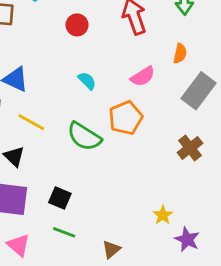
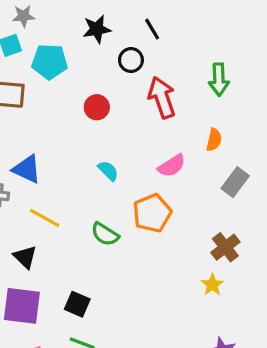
gray rectangle: (199, 91) -> (235, 182), size x0.7
green semicircle: (84, 136) -> (105, 234), size x0.7
yellow star: (163, 215) -> (212, 285), moved

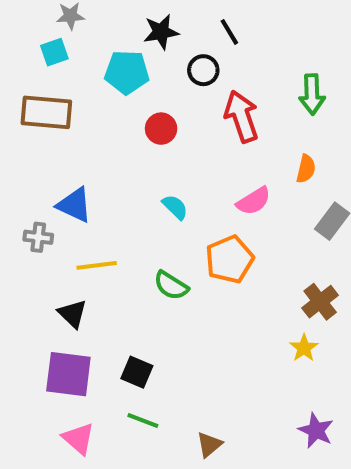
cyan pentagon: (50, 62) -> (127, 72), moved
yellow line: (45, 218) -> (97, 265), turned -36

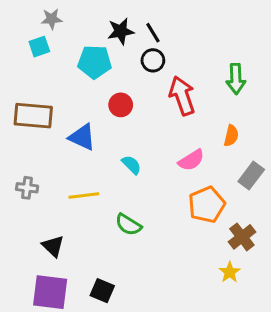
black line: (229, 32) -> (153, 33), moved
brown rectangle: (46, 112) -> (33, 116), moved
blue triangle: (74, 205) -> (82, 137), moved
orange pentagon: (229, 259) -> (207, 205), moved
yellow line: (97, 265) -> (84, 195), moved

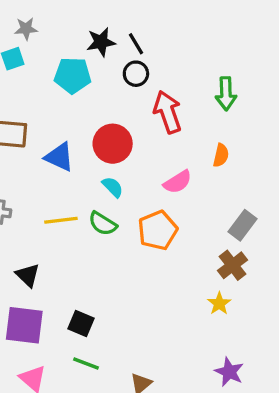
red circle: (121, 105) -> (113, 144), moved, size x1.5
gray rectangle: (251, 176) -> (243, 225), moved
orange pentagon: (207, 205) -> (158, 230), moved
green semicircle: (128, 225) -> (103, 224), moved

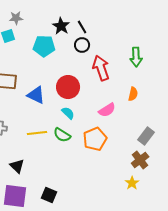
black star: (101, 42) -> (61, 26), turned -30

